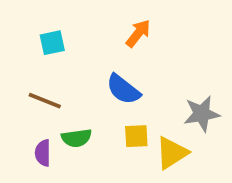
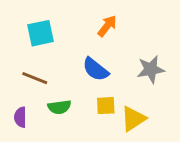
cyan square: (52, 43) -> (41, 33), size x1.4
gray star: (202, 114) -> (151, 69), moved
purple semicircle: (43, 153) -> (20, 117), moved

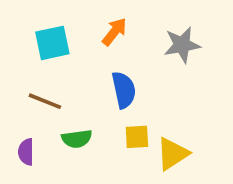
orange arrow: (107, 26) -> (114, 32), moved
blue semicircle: (96, 69) -> (124, 90), turned -140
gray star: (151, 69) -> (182, 45), moved

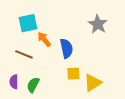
orange arrow: (114, 32) -> (44, 39), moved, turned -77
gray star: (182, 45) -> (98, 24), turned -30
green semicircle: (77, 139) -> (33, 85), moved, turned 126

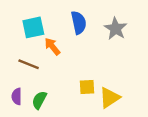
blue semicircle: (66, 48) -> (79, 23), moved

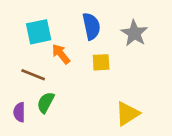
yellow square: (87, 87) -> (101, 62), moved
green semicircle: (39, 100) -> (46, 102), moved

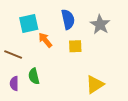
brown line: (33, 75) -> (13, 55), moved
green semicircle: (46, 102) -> (34, 76), turned -42

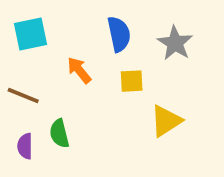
cyan square: (29, 23) -> (30, 34), moved
yellow triangle: (95, 84) -> (166, 121), moved

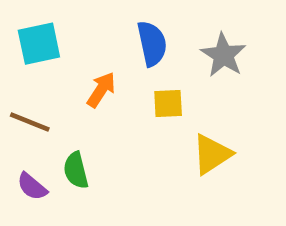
orange arrow: (79, 70) -> (101, 90), turned 72
purple semicircle: (25, 146) -> (32, 186), turned -50

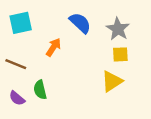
blue semicircle: (152, 44) -> (80, 23), turned -35
yellow square: (168, 104) -> (120, 54), moved

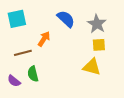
brown line: (16, 64) -> (23, 53), moved, turned -36
yellow triangle: (112, 81) -> (92, 67), turned 48

